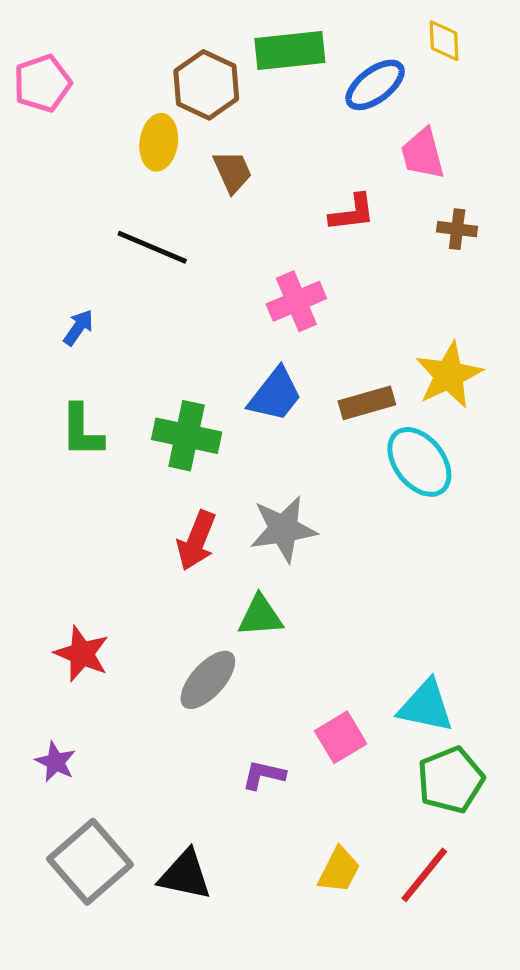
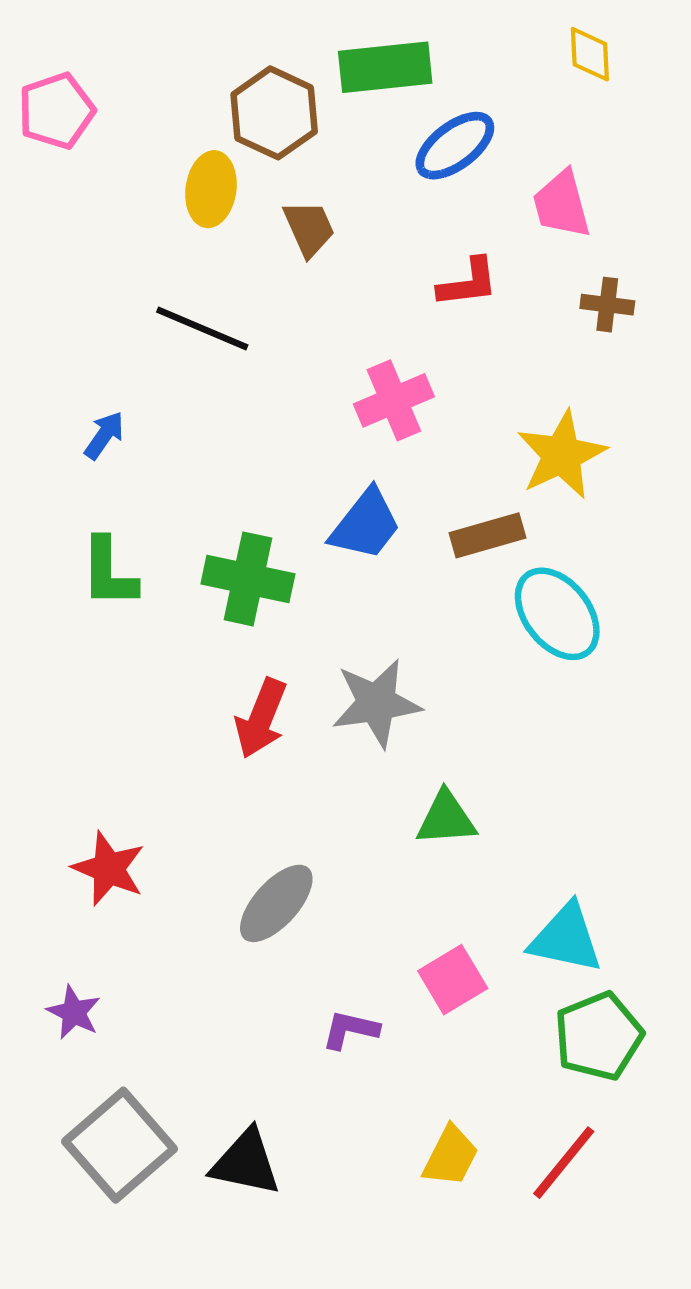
blue ellipse: (375, 85) -> (455, 146), moved
yellow star: (449, 375) -> (562, 455), moved
green triangle: (260, 616) -> (446, 819), moved

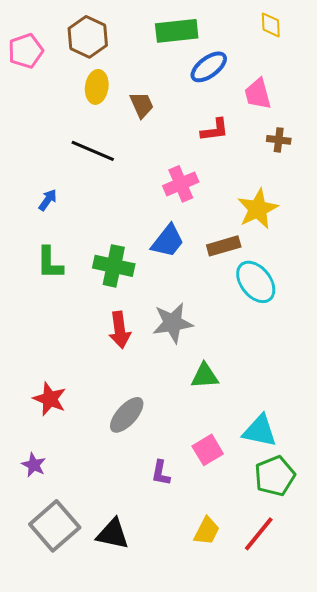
brown hexagon: (274, 113) -> (88, 37), moved
red arrow: (261, 718) -> (120, 330), turned -30
purple L-shape: (350, 1030) -> (161, 473), turned -92

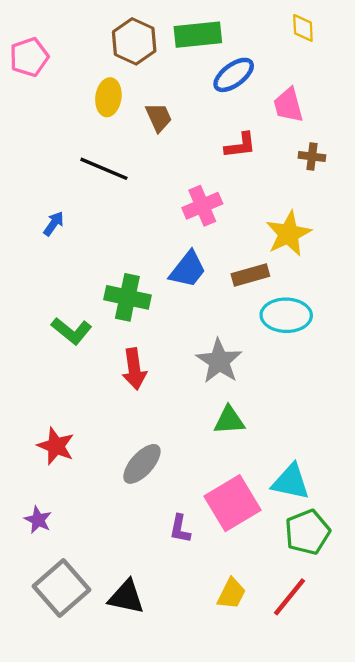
brown hexagon: (88, 37) -> (134, 41), moved
green L-shape: (50, 263) -> (72, 331), moved, turned -51
cyan ellipse: (256, 282) -> (286, 315), turned -51
gray star: (173, 323) -> (219, 361), moved, turned -30
pink square: (208, 450) -> (233, 503), size x1.6

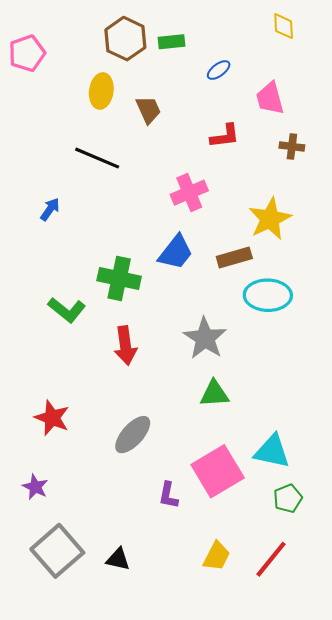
green rectangle: (198, 35) -> (171, 42), moved, size x0.6
blue ellipse: (234, 75) -> (219, 70), size x0.6
green pentagon: (307, 532) -> (288, 498), size x0.7
black triangle: (126, 597) -> (118, 559), size x0.7

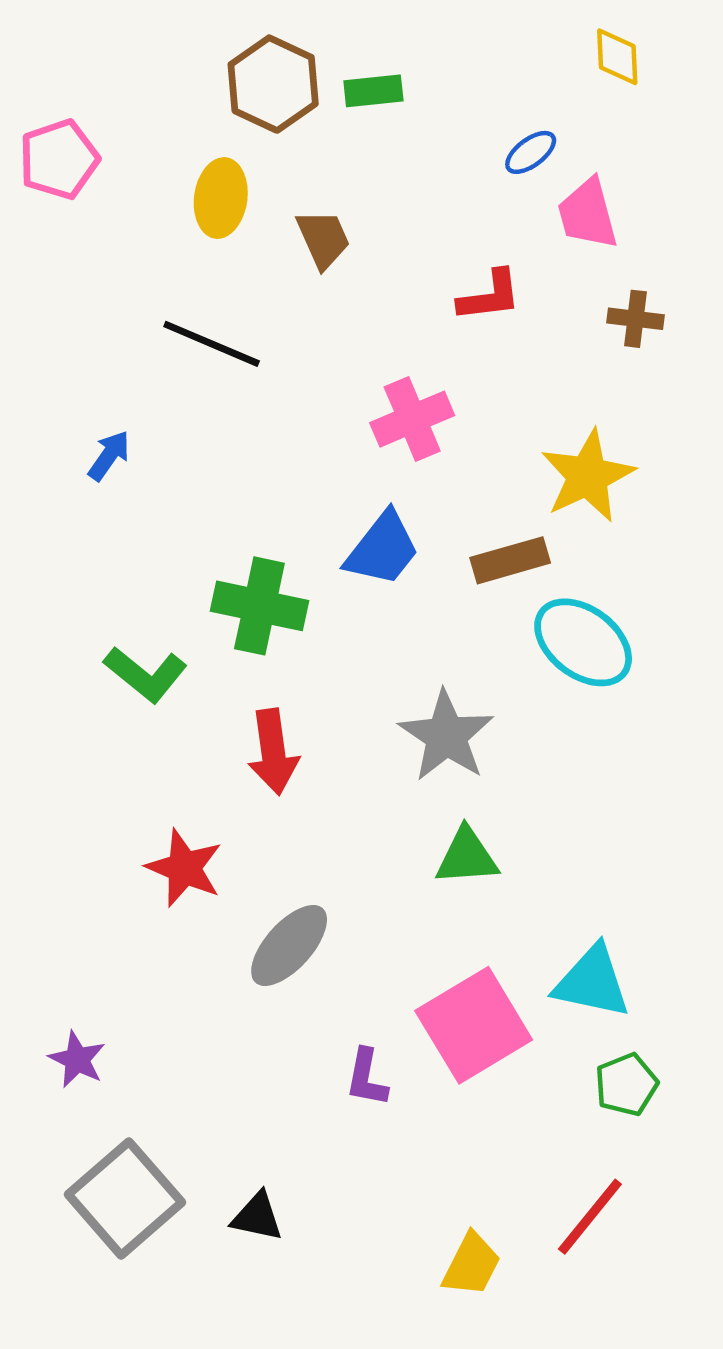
pink pentagon: (27, 53) -> (59, 159), moved
blue ellipse: (219, 70) -> (531, 152), moved
cyan ellipse: (268, 295) -> (583, 642), turned 36
red star: (52, 418) -> (184, 868), moved
yellow trapezoid: (217, 556) -> (471, 1265), moved

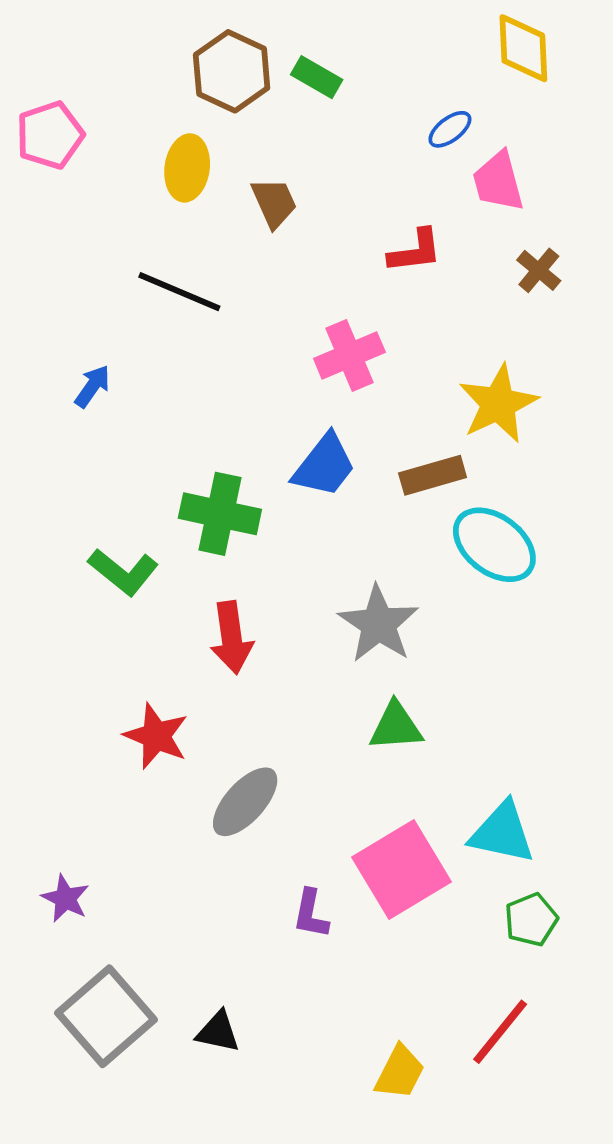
yellow diamond: (617, 57) -> (523, 48), size x1.4
green rectangle: (373, 91) -> (317, 77), turned 36
brown cross: (635, 319) -> (539, 270), turned 33

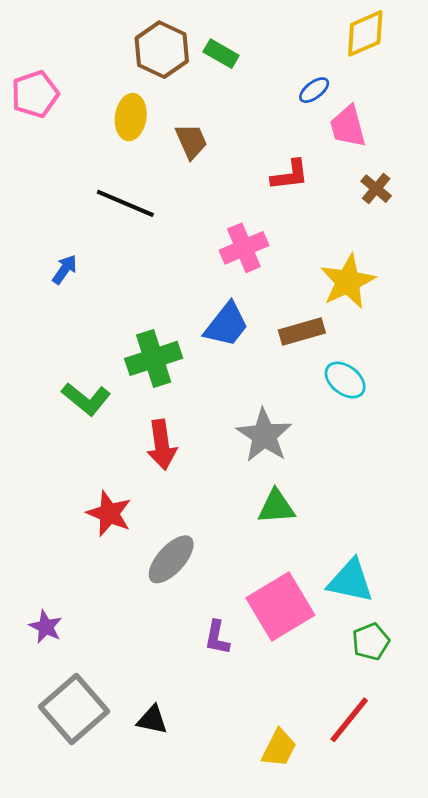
yellow diamond: (523, 48) -> (365, 33), turned 69
green cross: (220, 514) -> (154, 358), turned -30
cyan ellipse: (494, 545) -> (345, 380), size x0.7

